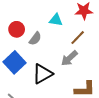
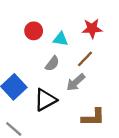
red circle: (17, 29) -> (34, 31), moved
gray semicircle: (35, 39) -> (52, 64), moved

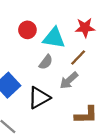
cyan triangle: (61, 39) -> (54, 38), size x1.5

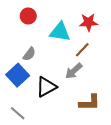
red circle: (27, 30) -> (28, 16), moved
gray semicircle: (46, 62) -> (29, 54), moved

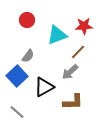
cyan triangle: (60, 32) -> (57, 35), turned -30
brown L-shape: (90, 103) -> (73, 102), moved

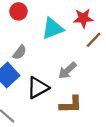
brown line: (78, 52) -> (94, 40), moved

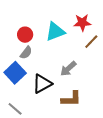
red circle: (18, 11) -> (25, 35), moved

